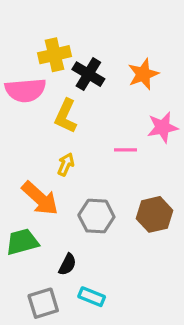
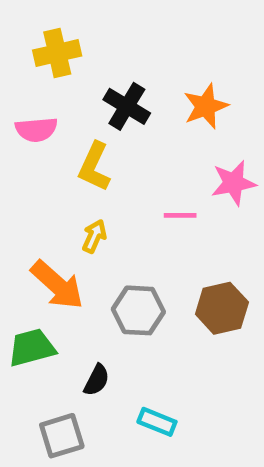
yellow cross: (54, 55) -> (57, 53), moved
pink semicircle: (25, 90) -> (36, 130), size x0.7
cyan rectangle: (92, 297) -> (157, 422), moved

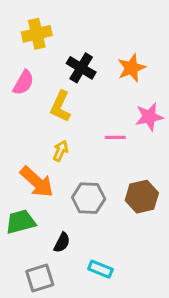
pink semicircle: (36, 130) -> (23, 83), turned -55

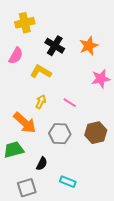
yellow L-shape: (60, 106) -> (41, 72), turned 95
pink line: (115, 137) -> (70, 103), moved, turned 32

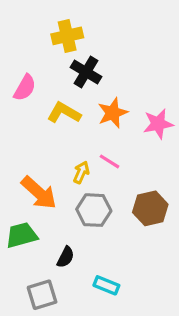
yellow cross: (25, 23) -> (67, 36), moved
orange star: (89, 46) -> (113, 113), moved
yellow arrow: (41, 102) -> (81, 172), moved

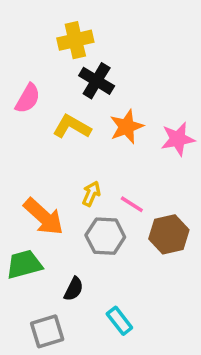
pink line: (109, 161) -> (132, 204), moved
cyan rectangle: (106, 285) -> (119, 321), turned 30

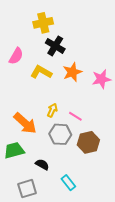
brown hexagon: (169, 234) -> (88, 142), moved
black semicircle: (74, 289) -> (42, 164), turned -88

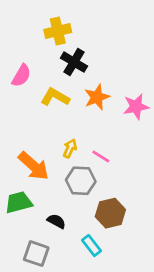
brown hexagon: (88, 142) -> (110, 213), moved
gray square: (27, 189) -> (36, 254), turned 36

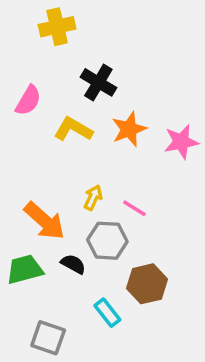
yellow cross: (58, 31) -> (57, 27), moved
black semicircle: (56, 221) -> (73, 264), moved
cyan rectangle: (92, 246) -> (107, 313), moved

